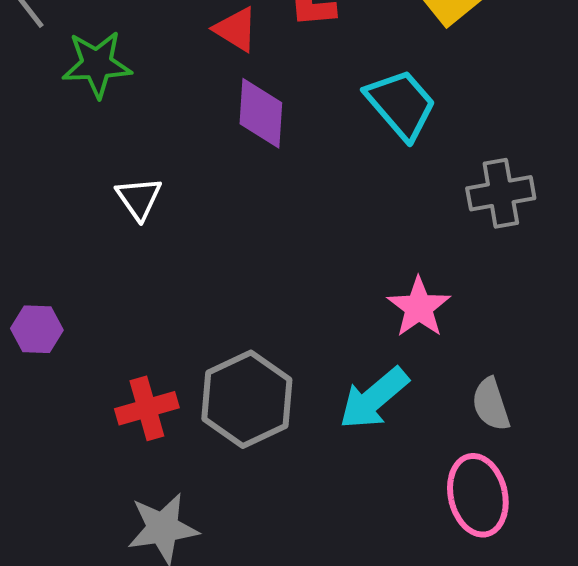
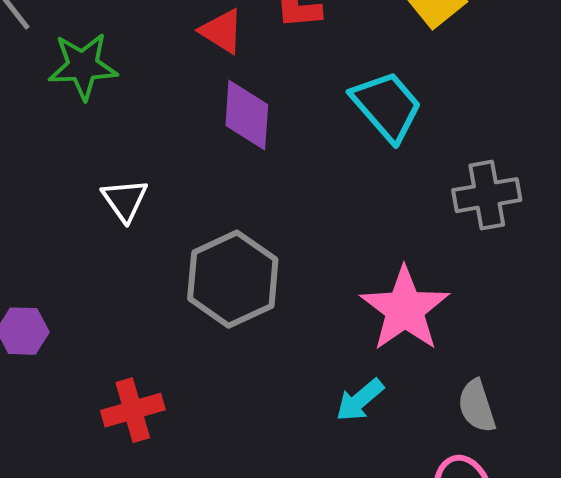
pink star: (419, 307) -> (405, 309), size x1.4
cyan arrow: (374, 398) -> (360, 400), size x0.7
gray hexagon: (247, 399) -> (233, 279), moved

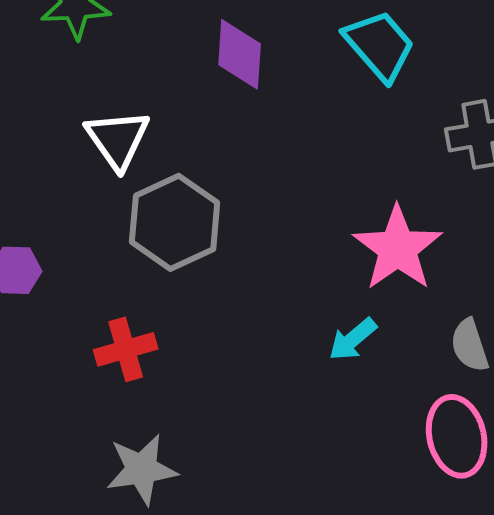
white triangle: (125, 200) -> (118, 139), size x1.4
gray hexagon: (233, 279) -> (175, 222), moved

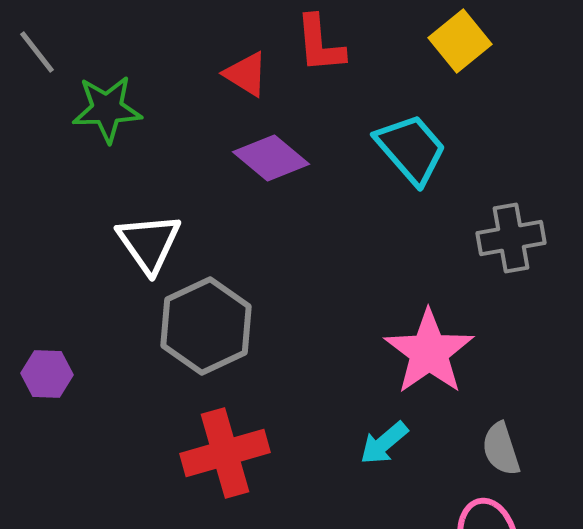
purple diamond: (240, 54) -> (271, 158), turned -54
red cross: (126, 349) -> (225, 453), moved, size x1.4

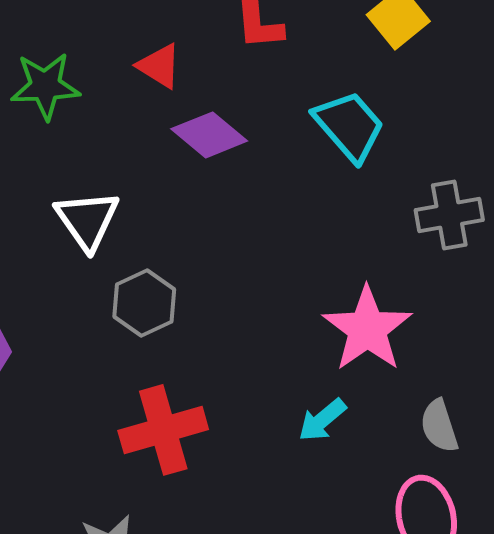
red triangle: (246, 74) -> (159, 66), moved
gray hexagon: (206, 326) -> (144, 303), size x0.7

